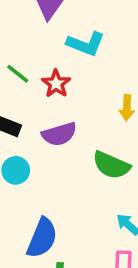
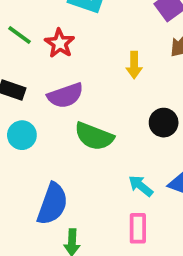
green semicircle: (111, 165) -> (94, 136), moved

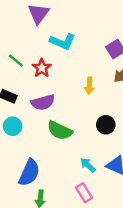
pink rectangle: (138, 228) -> (84, 193), turned -36

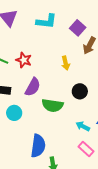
cyan L-shape: (63, 42) -> (46, 21), moved
purple semicircle: (43, 102) -> (33, 87), turned -30
black circle: (106, 125) -> (80, 91), moved

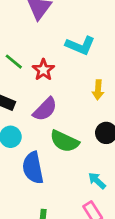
cyan L-shape: (46, 21) -> (80, 45), moved
blue semicircle: (38, 146) -> (33, 168), moved, turned 145

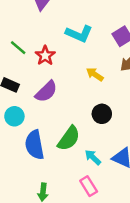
yellow arrow: (98, 90) -> (95, 74), turned 120
green semicircle: (64, 141) -> (69, 138), moved, turned -80

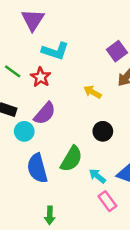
cyan L-shape: (79, 34) -> (55, 51), moved
cyan circle: (14, 116) -> (24, 131), moved
pink rectangle: (89, 186) -> (107, 201), moved

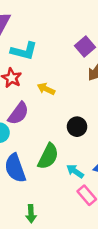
yellow arrow: (92, 92) -> (46, 89), moved

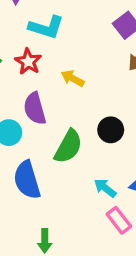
purple semicircle: (18, 113) -> (35, 109), turned 125
green semicircle: (48, 156) -> (68, 147), moved

